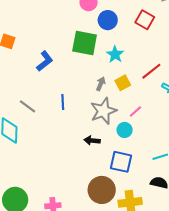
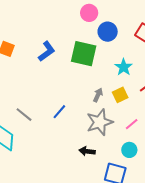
cyan star: (115, 54) -> (124, 67), moved
blue L-shape: (45, 61) -> (47, 51), moved
blue line: (63, 102) -> (59, 112), turned 42
cyan circle: (125, 130) -> (129, 150), moved

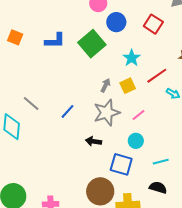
blue L-shape: (47, 51) -> (55, 41), turned 35
green square: (84, 54) -> (92, 44), turned 36
blue line: (59, 112) -> (68, 111), moved

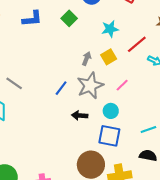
green square: (92, 44) -> (69, 18), size x0.6
cyan star: (132, 58) -> (110, 29), turned 30
blue line: (68, 111) -> (61, 88), moved
cyan circle: (136, 141) -> (111, 111), moved

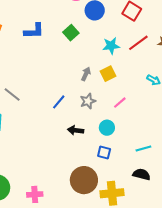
red line: (137, 44) -> (138, 43), moved
gray star: (90, 86) -> (88, 101), size x0.6
blue square: (109, 136) -> (104, 153), size x0.6

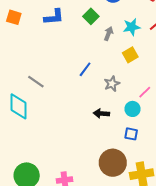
gray arrow: (86, 74) -> (109, 34), moved
blue line: (59, 102) -> (85, 69), moved
pink line: (120, 103) -> (145, 92), moved

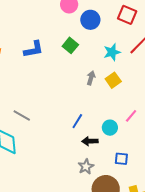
gray arrow: (109, 34) -> (91, 78), moved
blue line: (85, 69) -> (77, 121), moved
gray star: (112, 84) -> (86, 167), moved
cyan circle: (133, 109) -> (110, 128), moved

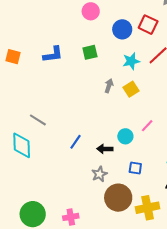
blue circle: (90, 20) -> (122, 29), moved
green square: (70, 45) -> (90, 52), turned 35
blue line: (77, 121) -> (76, 142), moved

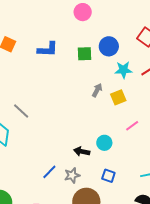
pink circle: (91, 11) -> (83, 12), moved
blue circle: (122, 29) -> (109, 46), moved
pink line: (147, 126) -> (132, 126), moved
blue line: (76, 142) -> (49, 172), moved

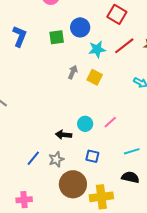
blue L-shape: (48, 49) -> (20, 36), turned -65
yellow square: (118, 97) -> (95, 77), turned -35
pink line: (132, 126) -> (110, 122), moved

